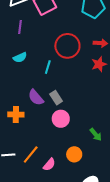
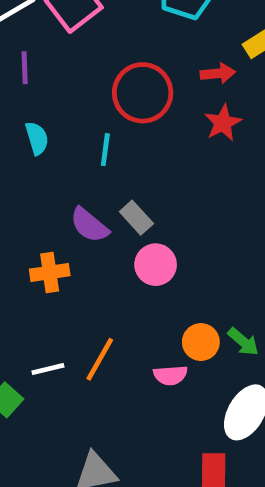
cyan semicircle: (20, 57) -> (37, 138), turned -72
green arrow: (96, 135) -> (243, 342), moved
pink semicircle: (49, 165) -> (170, 375), moved, turned 56

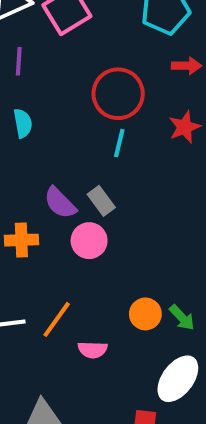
red arrow: (218, 73) -> (187, 66), moved
cyan line: (105, 150) -> (119, 143), moved
pink circle: (156, 265) -> (89, 241), moved
pink semicircle: (170, 375) -> (93, 350), moved

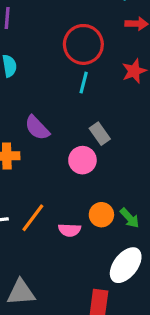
gray rectangle: (101, 201) -> (100, 134), moved
pink circle: (89, 241) -> (82, 160), moved
pink semicircle: (93, 350) -> (69, 230), moved

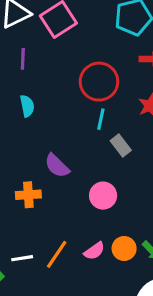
gray rectangle: (100, 134) -> (121, 145), moved
pink semicircle: (69, 230) -> (94, 251), moved, turned -35

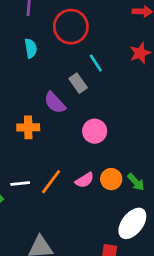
red circle: (99, 82) -> (71, 27), moved
cyan line: (101, 119) -> (96, 63), turned -48
gray rectangle: (121, 145) -> (78, 83), moved

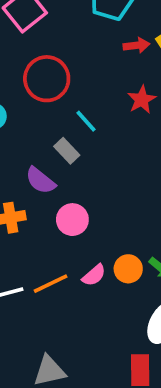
pink circle: (95, 131) -> (72, 220), moved
orange line: (51, 182) -> (51, 284), turned 36

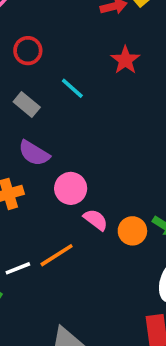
red circle: (47, 79) -> (28, 51), size x0.6
gray rectangle: (67, 151) -> (27, 104), moved
pink semicircle: (94, 275) -> (96, 220), moved, turned -95

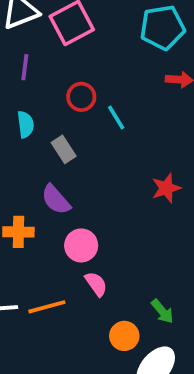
red star: (125, 60) -> (166, 188), moved
cyan line: (72, 88) -> (116, 117), moved
orange circle: (132, 231) -> (124, 336), moved

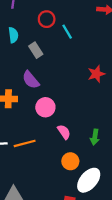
pink semicircle: (96, 284) -> (64, 132), moved
green arrow: (162, 311) -> (95, 137), moved, turned 48

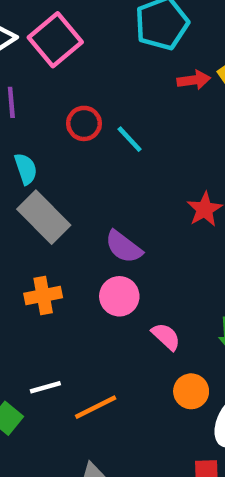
gray rectangle: (36, 50) -> (44, 217), moved, size x1.6
purple semicircle: (31, 80) -> (124, 247), moved
orange line: (25, 143) -> (96, 407), moved

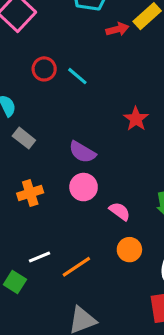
gray rectangle: (44, 217) -> (24, 138), size x0.6
orange circle: (191, 391) -> (129, 250), moved

